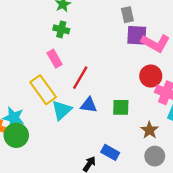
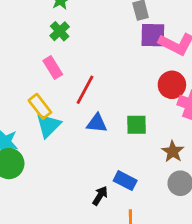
green cross: (61, 29) -> (60, 31), turned 35
yellow rectangle: (43, 90) -> (40, 106), size x0.7
cyan triangle: (62, 110) -> (48, 125), moved

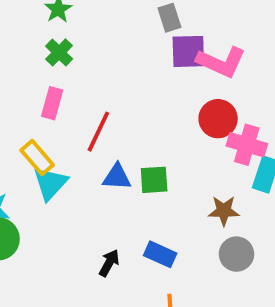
pink rectangle: (53, 68) -> (52, 103), turned 50
green square: (136, 125) -> (154, 180), moved
brown star: (173, 151) -> (224, 211), turned -30
black arrow: (100, 196) -> (109, 263), moved

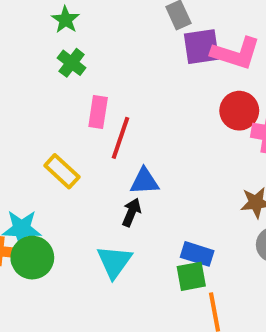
pink rectangle: (52, 103) -> (98, 112), moved
green square: (154, 180) -> (191, 276), moved
cyan triangle: (50, 183) -> (114, 262), moved
black arrow: (109, 263) -> (131, 212), moved

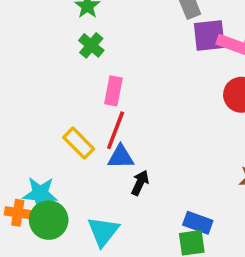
red line: (120, 138) -> (116, 130), moved
blue triangle: (144, 181) -> (121, 157), moved
cyan triangle: (114, 262) -> (103, 231), moved

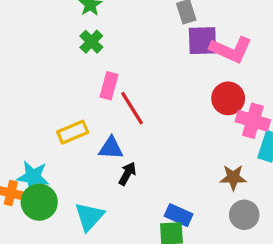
red line: (116, 130) -> (132, 108), moved, turned -57
yellow rectangle: (79, 143) -> (73, 132), turned -72

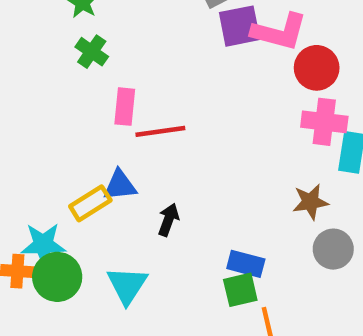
red circle: (228, 98) -> (317, 68), moved
red line: (132, 108) -> (160, 131), turned -57
yellow rectangle: (73, 132) -> (90, 203), moved
blue triangle: (111, 148) -> (120, 185), moved

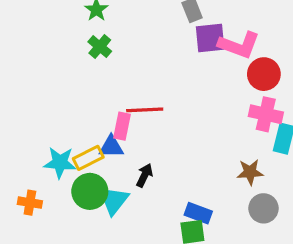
pink rectangle: (125, 107) -> (122, 126), moved
cyan star: (43, 244) -> (60, 163), moved
green circle: (57, 277) -> (90, 191), moved
cyan triangle: (127, 285) -> (114, 200), moved

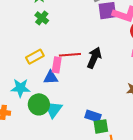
yellow rectangle: (88, 158) -> (35, 57), moved
black arrow: (144, 175) -> (94, 58), moved, size x1.5
blue rectangle: (198, 213) -> (93, 116), moved

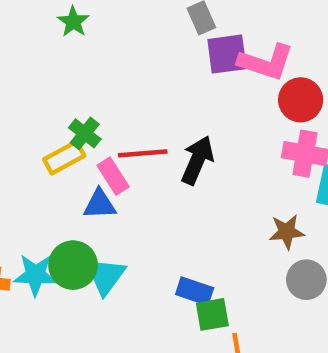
green cross: (42, 18) -> (85, 133), moved
pink rectangle: (57, 65) -> (113, 176), turned -42
cyan star: (20, 88) -> (36, 275), moved

